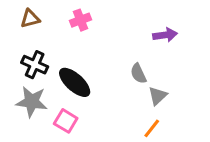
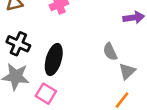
black ellipse: (75, 82) -> (54, 59), turned 64

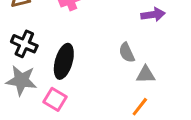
gray triangle: (127, 71) -> (146, 75), turned 42

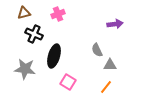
black cross: (24, 44) -> (34, 34), moved
pink square: (55, 99) -> (68, 82), moved

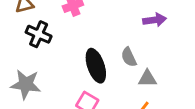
black ellipse: (54, 56) -> (96, 66), moved, turned -35

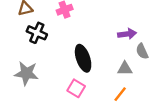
purple arrow: (155, 20) -> (127, 34), moved
gray semicircle: (129, 57) -> (142, 51), moved

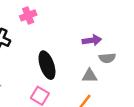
gray semicircle: (142, 51) -> (107, 58), turned -70

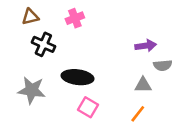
black ellipse: (47, 65) -> (78, 77), moved, turned -64

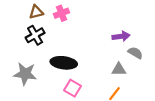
brown triangle: (30, 17) -> (36, 12), moved
black cross: (43, 44) -> (35, 35), turned 36
gray semicircle: (163, 65) -> (135, 53), turned -144

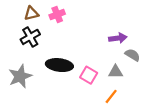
gray star: (25, 74) -> (20, 76), turned -30
pink square: (73, 88) -> (89, 75), moved

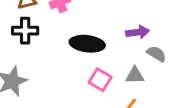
black cross: (30, 37) -> (25, 31), turned 30
black ellipse: (59, 65) -> (87, 44), moved

